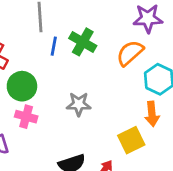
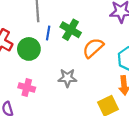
orange semicircle: (130, 53) -> (93, 48), moved
green circle: (22, 86) -> (29, 49), moved

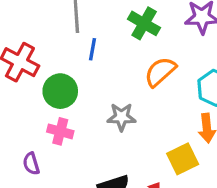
green cross: (71, 30) -> (144, 23), moved
green circle: (29, 49) -> (60, 91), moved

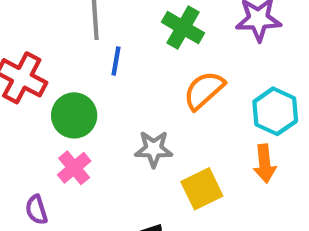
pink cross: (60, 131) -> (74, 168), turned 35
yellow square: (183, 159) -> (202, 189), moved

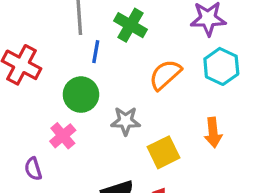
green cross: (183, 28) -> (131, 25), moved
cyan hexagon: (275, 111) -> (221, 66), moved
green circle: (74, 115) -> (81, 95), moved

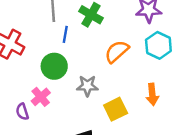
purple semicircle: (33, 169) -> (22, 112), moved

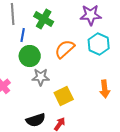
green circle: (54, 66) -> (30, 56), moved
orange arrow: (152, 94) -> (105, 89), moved

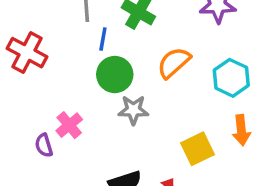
cyan hexagon: (99, 44) -> (231, 78), moved
yellow square: (64, 96) -> (197, 149), moved

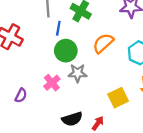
pink cross: (69, 125) -> (52, 83), moved
purple semicircle: (44, 145) -> (21, 95), turned -136

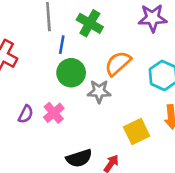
gray star: (78, 73) -> (99, 91), moved
purple semicircle: (21, 95) -> (26, 114), moved

